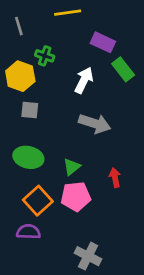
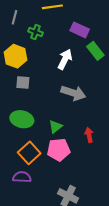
gray line: (19, 26) -> (14, 17), turned 32
green cross: (45, 56) -> (35, 32), moved

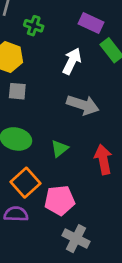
red arrow: (89, 135) -> (103, 159), size x1.5
pink pentagon: (59, 150) -> (60, 200), moved

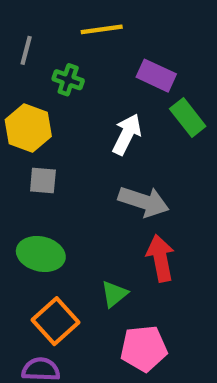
green triangle: (60, 149) -> (114, 294), moved
red arrow: (103, 159) -> (160, 258), moved
pink pentagon: (60, 200) -> (144, 348), moved

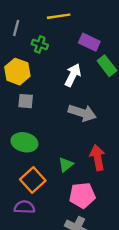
red arrow: (160, 258) -> (98, 158), moved

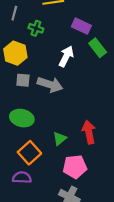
gray arrow: (82, 113) -> (50, 85), moved

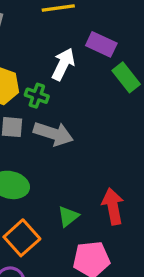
green cross: (36, 28) -> (37, 96), moved
white arrow: (66, 56) -> (63, 64), moved

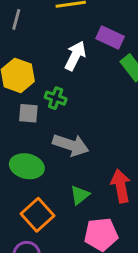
green cross: (37, 96) -> (56, 98), moved
gray arrow: (53, 134) -> (71, 145), moved

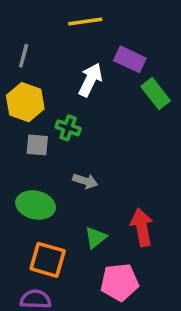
gray line: (16, 19) -> (24, 56), moved
gray arrow: (71, 145) -> (85, 181), size x0.6
orange square: (37, 215) -> (48, 260), turned -32

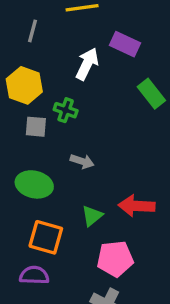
gray line: (24, 56) -> (33, 31), moved
green rectangle: (156, 94) -> (151, 94), moved
red arrow: (142, 227) -> (137, 206), turned -76

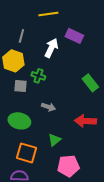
gray line: (33, 31) -> (21, 36), moved
green rectangle: (151, 94) -> (90, 83), moved
red arrow: (137, 206) -> (85, 121), moved

